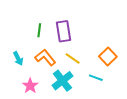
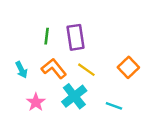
cyan line: (96, 78) -> (114, 106), moved

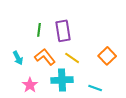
cyan cross: (74, 96) -> (62, 80), turned 35

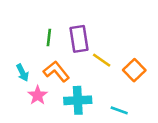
yellow line: (72, 58) -> (102, 60), moved
pink star: (30, 85) -> (38, 95), moved

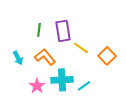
pink star: (38, 95) -> (37, 86), moved
cyan line: (119, 110) -> (84, 86), moved, turned -56

